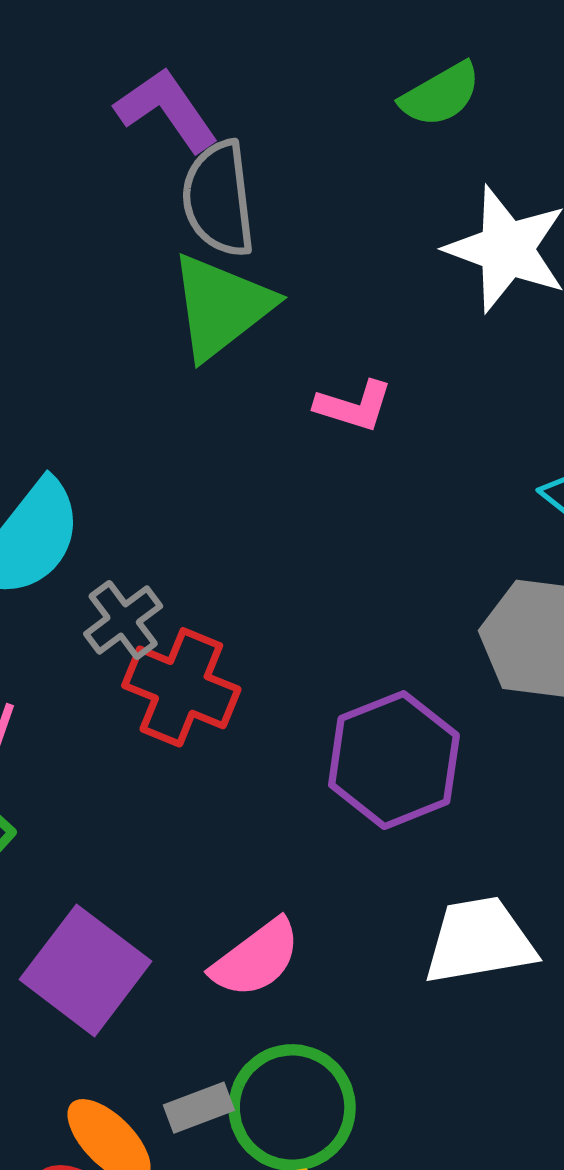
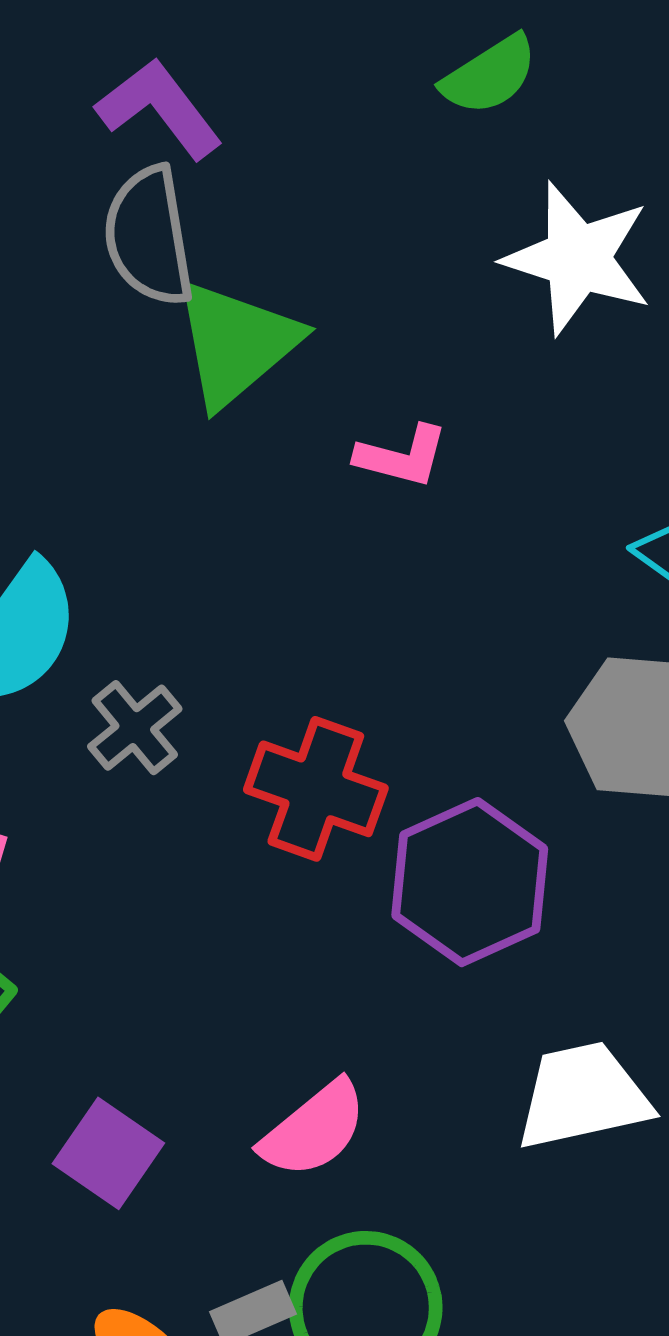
gray semicircle: (219, 199) -> (149, 236), moved
red cross: (181, 687) -> (316, 789), moved
purple square: (85, 970) -> (108, 1153), size x0.7

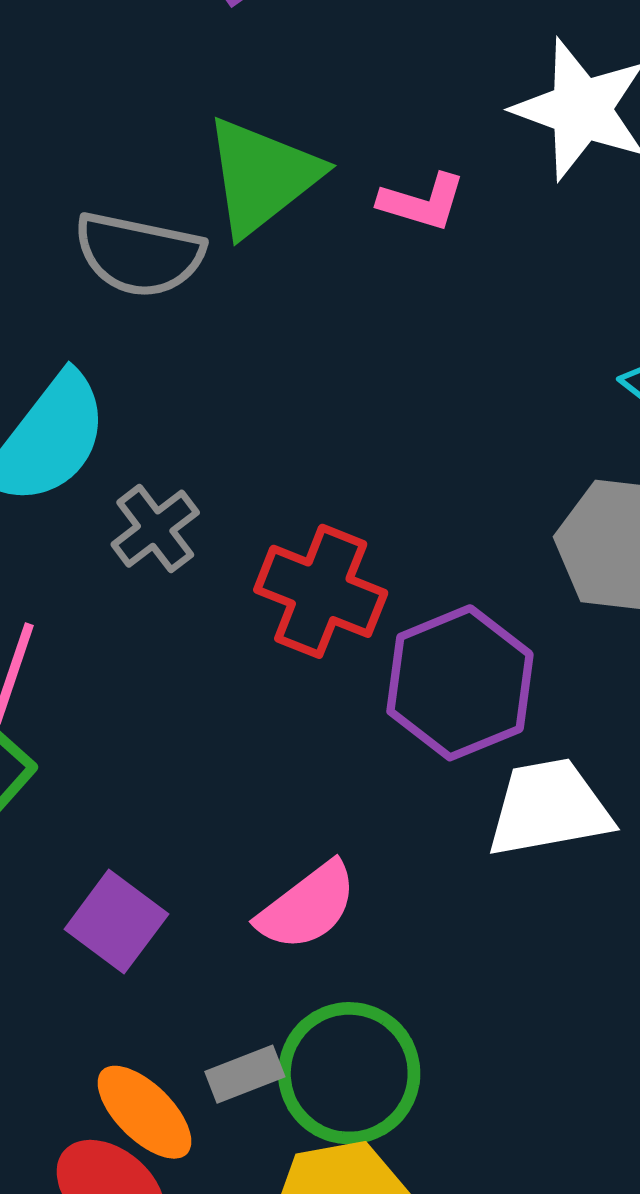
gray semicircle: (149, 236) -> (139, 254), moved, turned -71
pink L-shape: (402, 456) -> (422, 202), moved
white trapezoid: (583, 1096) -> (549, 808), moved

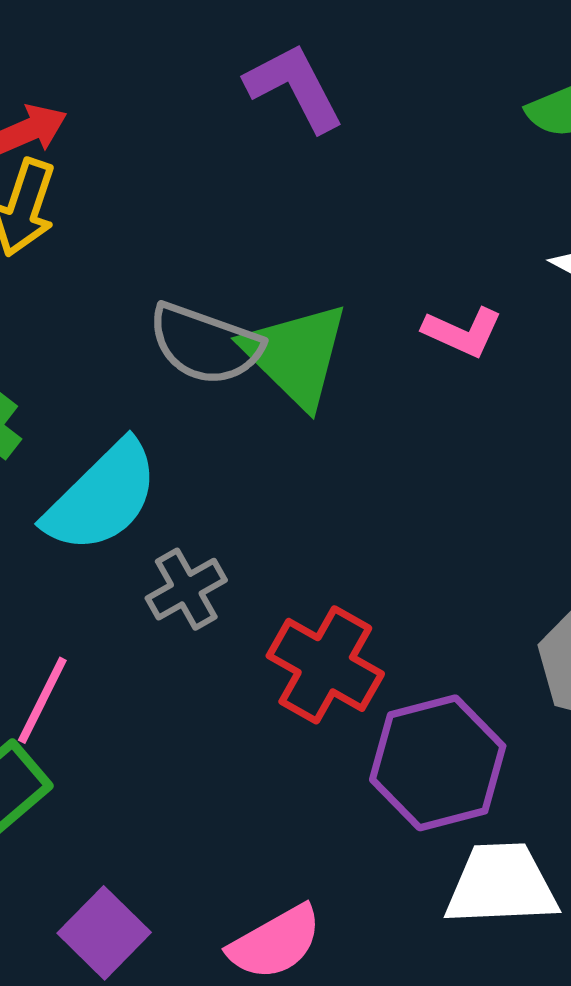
green triangle: (262, 176) -> (296, 355), moved, turned -45

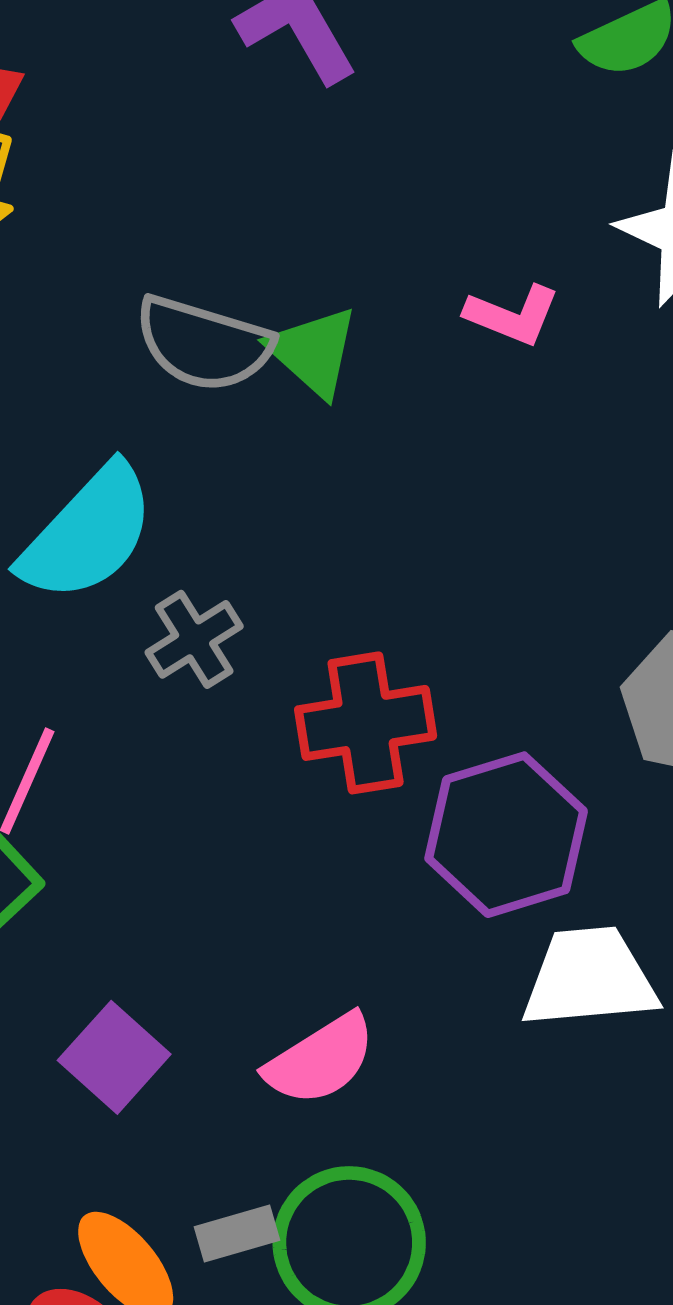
green triangle: (296, 355) -> (313, 352), size x0.7
red cross: (325, 665) -> (366, 723), turned -36

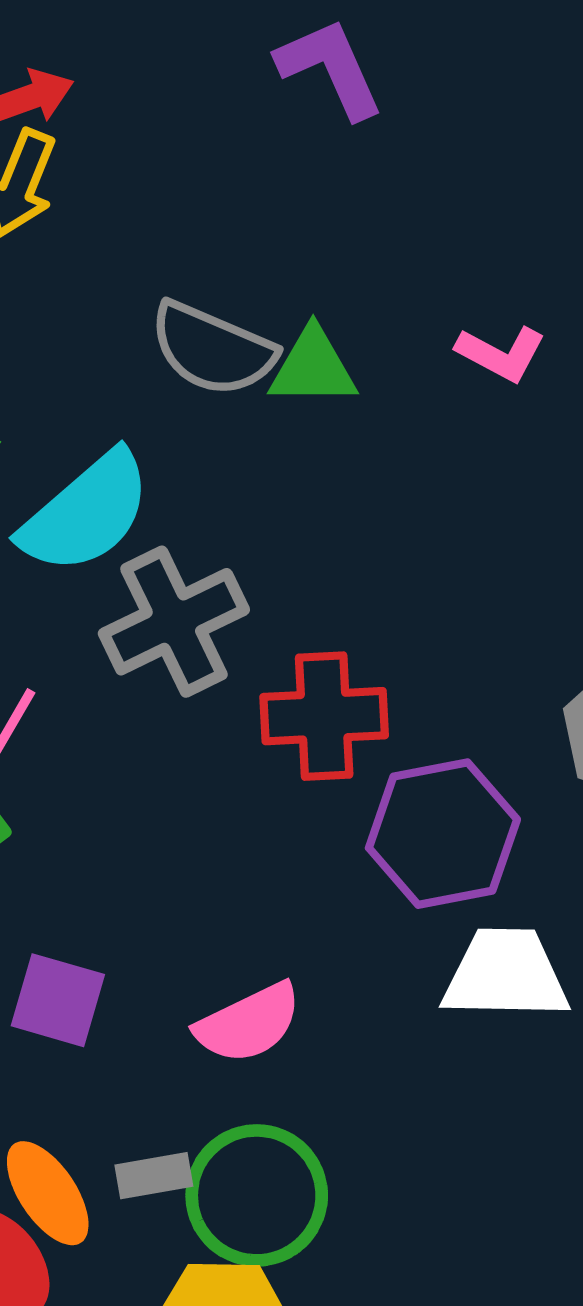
green triangle: (313, 352) -> (313, 367), turned -48
gray cross: (194, 639) -> (174, 622), size x1.6
purple square: (114, 1057) -> (58, 1000), turned -32

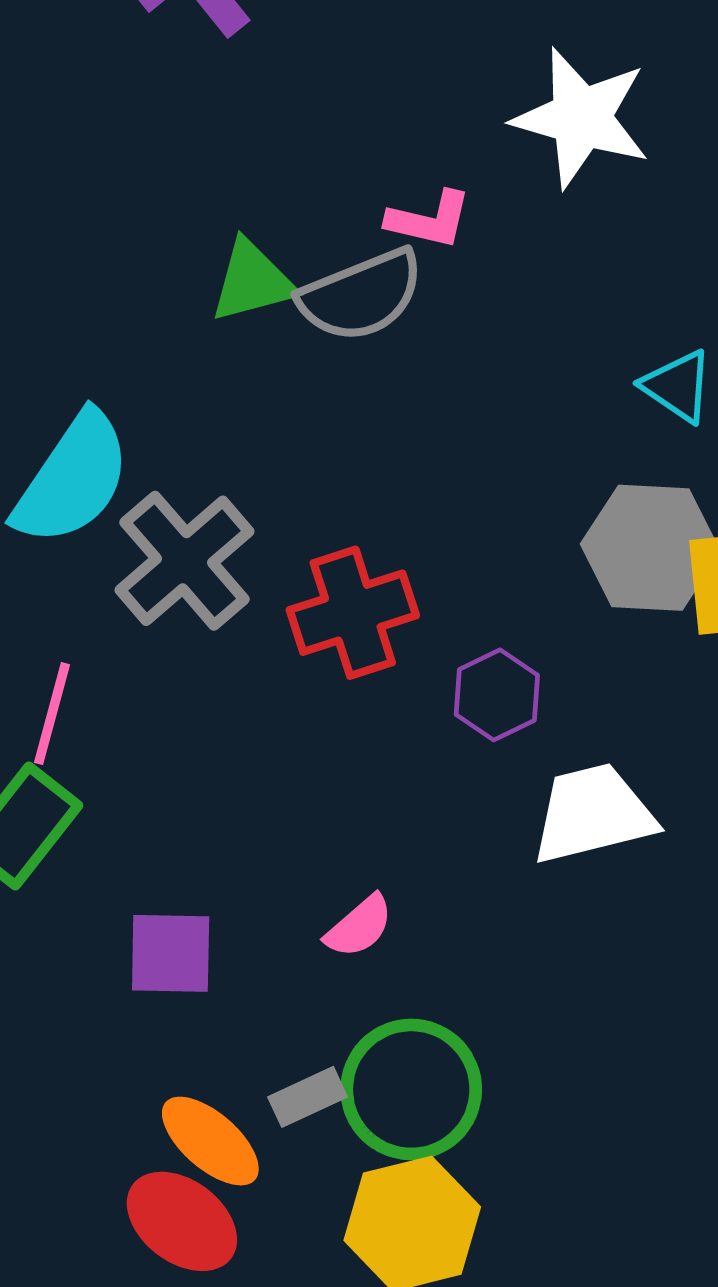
gray semicircle: (212, 349) -> (361, 295), moved, turned -30
purple hexagon: (443, 834) -> (497, 695), size x0.6
pink semicircle: (249, 1023) -> (359, 926), size x0.7

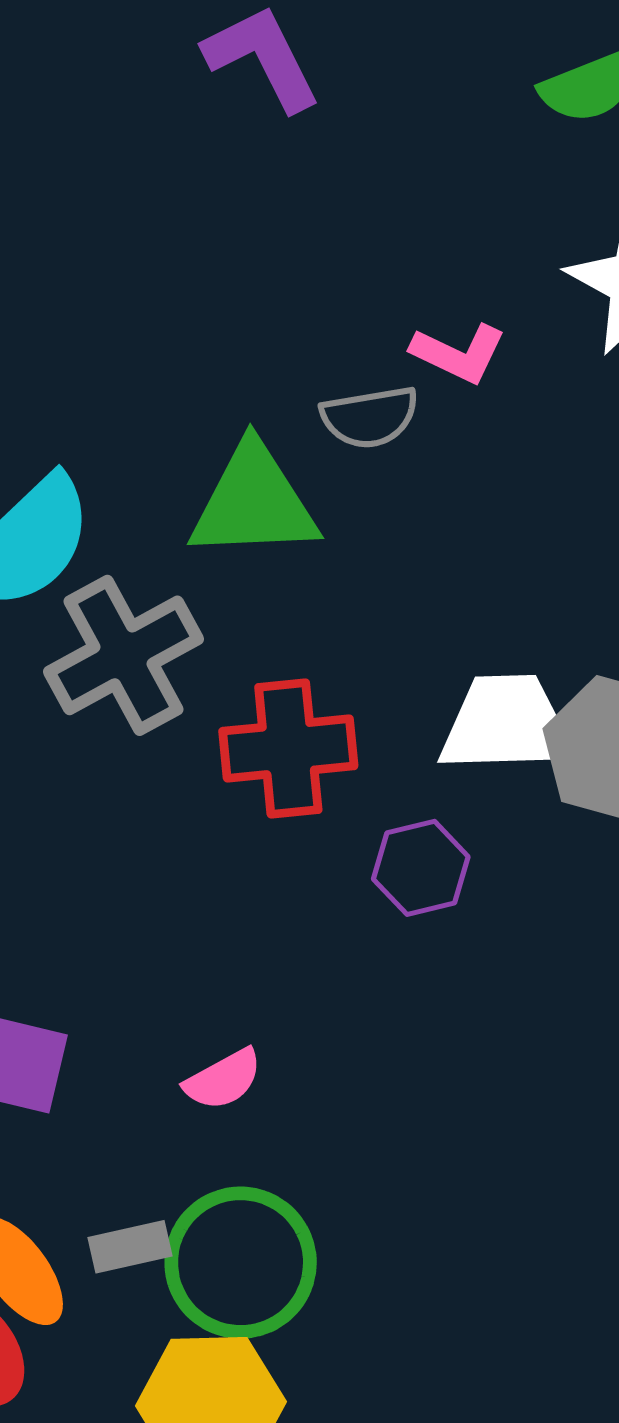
green triangle: (252, 281) -> (254, 502), moved, size x1.4
gray semicircle: (361, 295) -> (370, 417), size x0.7
white trapezoid: (593, 814) -> (507, 724), moved

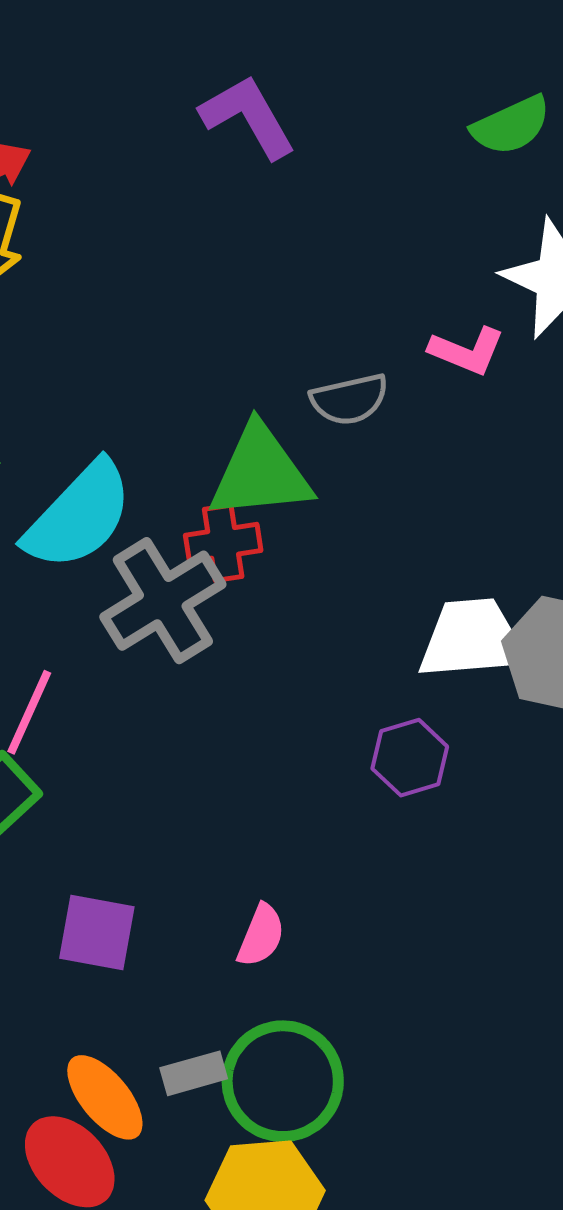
pink L-shape: (459, 353) -> (467, 351), moved
red cross: (288, 749) -> (223, 543), moved, size x0.7
pink semicircle: (223, 1079) -> (261, 935), turned -36

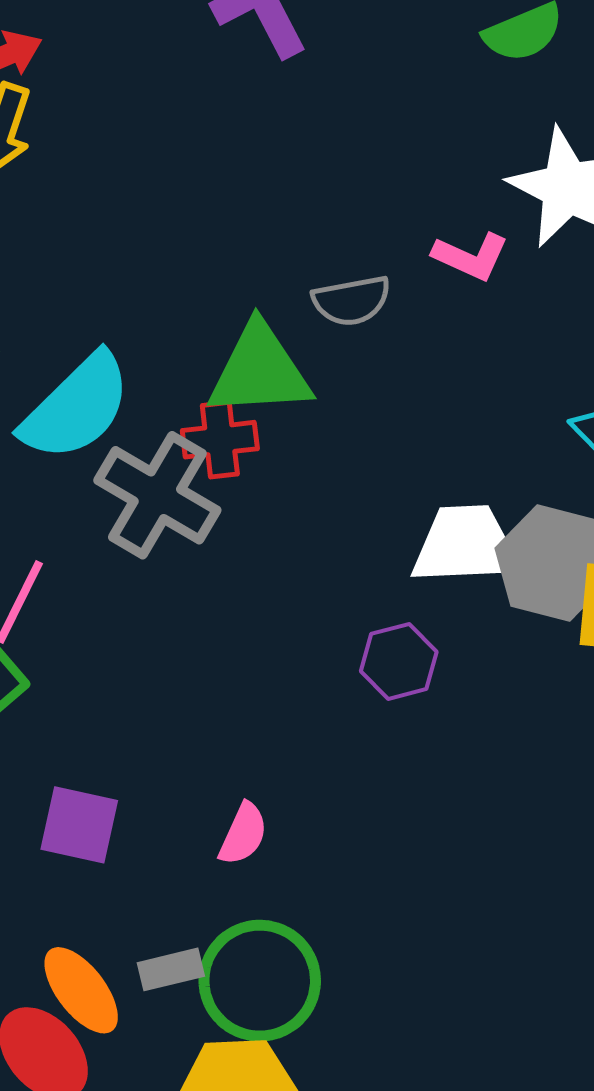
gray cross: (163, 601) -> (157, 495), turned -30

